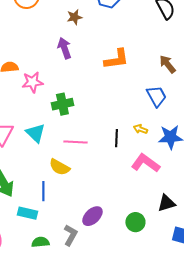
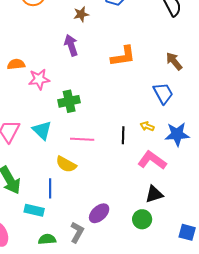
black triangle: (166, 203) -> (154, 194), moved

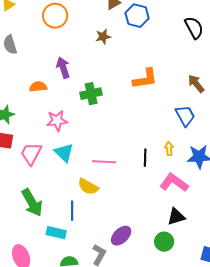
purple arrow: (71, 45) -> (63, 68), moved
pink star: (39, 79) -> (57, 121), moved
green cross: (69, 101) -> (91, 94), moved
yellow arrow: (147, 126) -> (169, 149), turned 64

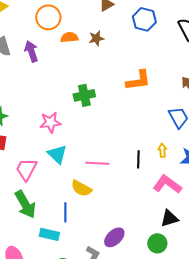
blue hexagon: (137, 16) -> (144, 19), moved
purple arrow: (63, 68) -> (31, 51), moved
orange semicircle: (38, 87) -> (69, 37), moved
pink trapezoid: (31, 154) -> (26, 169), moved

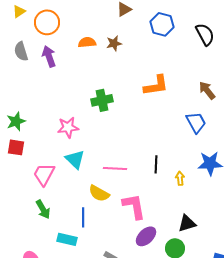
orange circle: (48, 17) -> (47, 22), moved
yellow arrow: (162, 150) -> (180, 178), moved
pink L-shape: (167, 184) -> (134, 206), moved, turned 44
green arrow: (25, 204) -> (43, 209), size x0.7
purple ellipse: (114, 237) -> (146, 236), moved

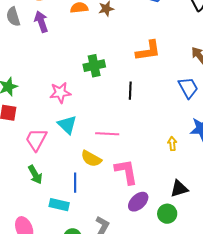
black line: (156, 164) -> (130, 91), moved

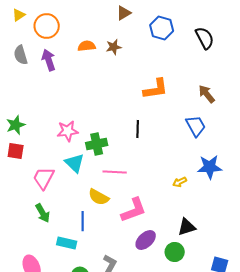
green cross: (94, 66) -> (97, 144), moved
yellow arrow: (172, 144) -> (180, 182), turned -112
pink L-shape: (126, 172) -> (134, 210), turned 80

